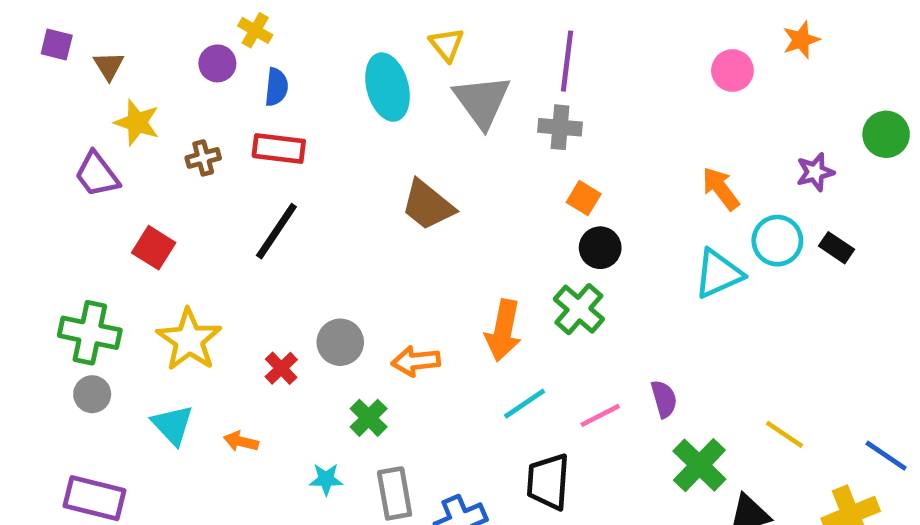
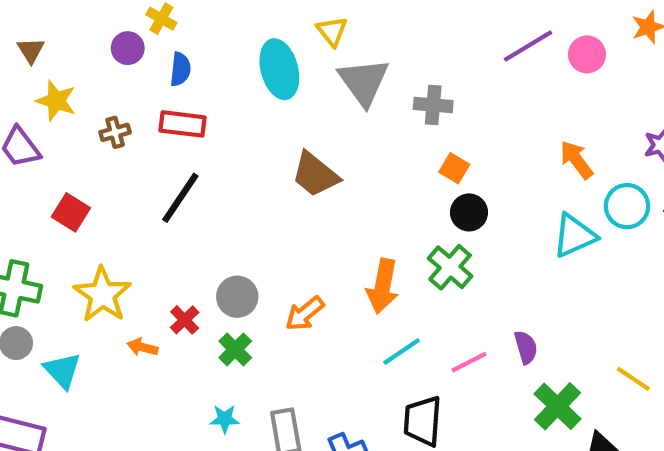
purple line: (567, 61) -> (528, 46), moved, turned 52
orange arrow: (416, 361) -> (305, 314), turned -33
green cross: (369, 418) -> (235, 349), moved
cyan triangle: (172, 425) -> (62, 370), moved
orange arrow: (241, 441) -> (142, 347), moved

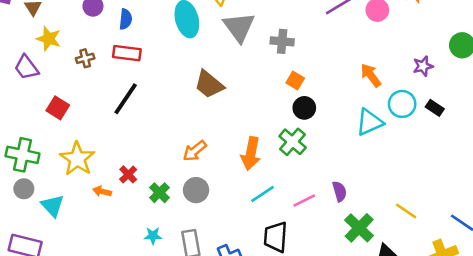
gray circle: (237, 297) -> (196, 190), moved
orange arrow: (305, 314) -> (195, 151), moved

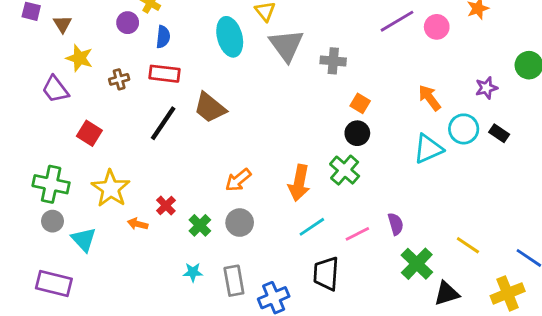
orange square: (295, 80) -> (360, 103), moved
brown trapezoid: (209, 84) -> (210, 108), moved

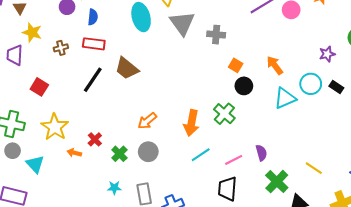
purple trapezoid: (55, 89) -> (15, 55), turned 40
orange arrow: (430, 98) -> (275, 65), moved
black circle: (357, 133) -> (244, 86), moved
black trapezoid: (326, 274) -> (227, 189), moved

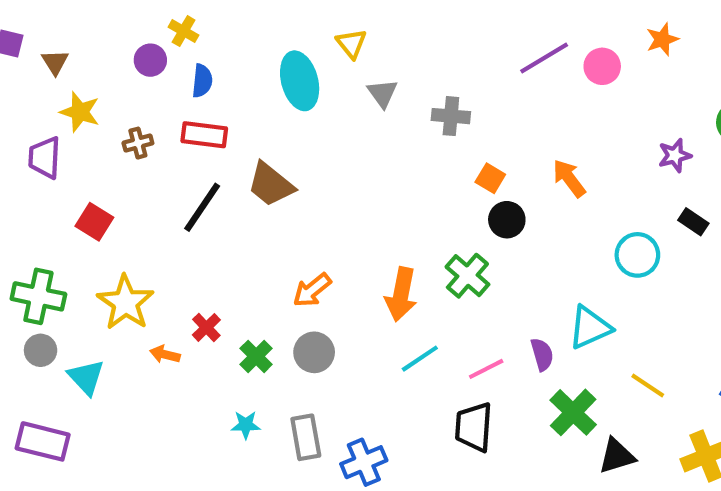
gray triangle: (182, 23) -> (382, 93), size x0.6
cyan circle: (311, 84) -> (637, 255), moved
cyan triangle: (285, 98) -> (590, 327), moved

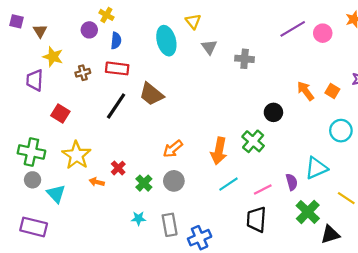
orange square: (490, 178) -> (332, 91), moved

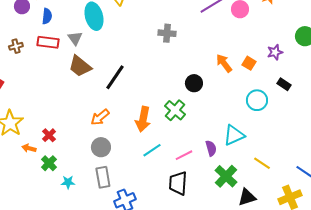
gray triangle: (209, 47) -> (75, 38), moved
black line: (116, 106) -> (115, 77), moved
green cross: (144, 183) -> (49, 163), moved
gray rectangle: (170, 225) -> (103, 177), moved

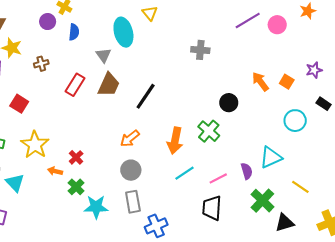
red rectangle: (48, 42) -> (75, 85), moved, turned -65
brown trapezoid: (80, 66) -> (109, 85), turned -105
cyan star: (68, 182) -> (96, 207), size x1.6

